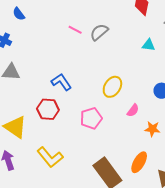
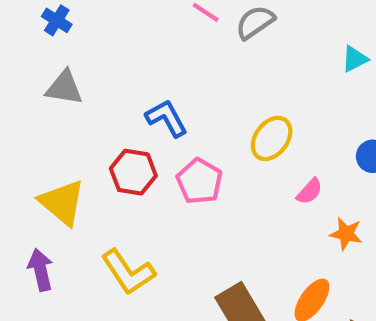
cyan triangle: (148, 45) -> (355, 59), turned -40
pink pentagon: (91, 118) -> (200, 181), moved, turned -30

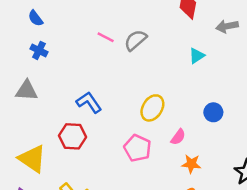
blue cross: (57, 20) -> (39, 50), moved
pink pentagon: (200, 181) -> (137, 148), moved
orange star: (346, 234) -> (191, 164), moved

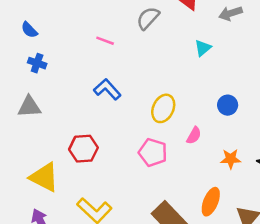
gray semicircle: (136, 40) -> (148, 18), moved
blue L-shape: (89, 102) -> (107, 89), moved
orange star: (191, 164) -> (231, 159), moved

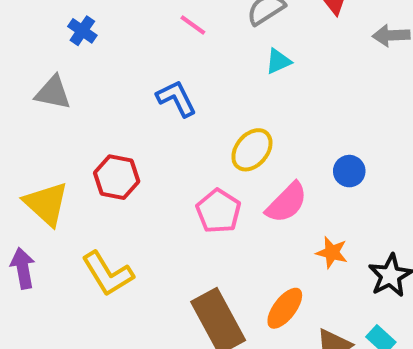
cyan triangle: (203, 48) -> (278, 61), moved
pink semicircle: (194, 135) -> (287, 203), size x1.6

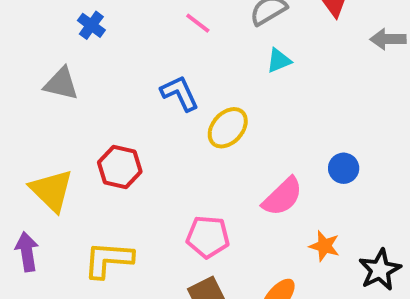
yellow ellipse: (252, 150) -> (228, 128), moved
pink pentagon: (219, 211) -> (208, 237), moved, turned -30
yellow L-shape: (108, 274) -> (108, 260), turned 124

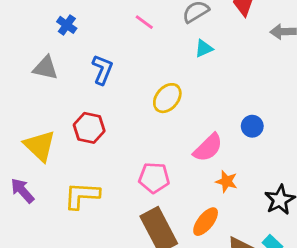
blue L-shape: (180, 93) -> (102, 70), moved, turned 48
orange star: (324, 246) -> (226, 181), moved
purple arrow: (27, 252) -> (22, 191), turned -32

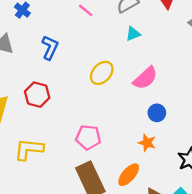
blue circle: (252, 126) -> (157, 113), moved
pink semicircle: (208, 148) -> (145, 78), moved

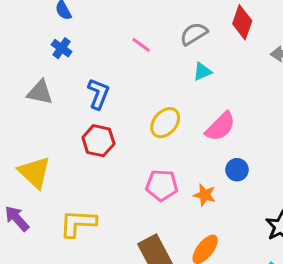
red hexagon: (37, 95) -> (98, 141), moved
pink pentagon: (88, 137) -> (162, 185), moved
orange star: (147, 143) -> (205, 195), moved

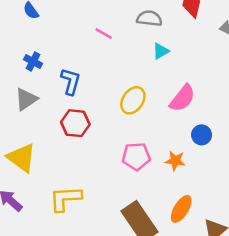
gray semicircle: (194, 34) -> (149, 18), turned 45
blue cross: (62, 48) -> (33, 61), moved
gray triangle: (40, 92) -> (26, 99), moved, turned -40

